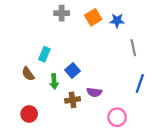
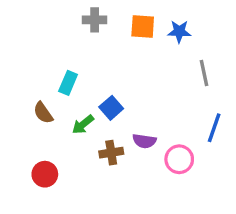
orange square: (93, 17) -> (143, 26), turned 35
green arrow: (54, 81) -> (83, 124), turned 56
pink circle: (117, 117) -> (179, 159), moved

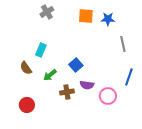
gray cross: (95, 20) -> (47, 12), moved, turned -32
blue square: (111, 108) -> (76, 65), moved

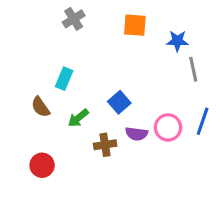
blue star: (108, 19) -> (177, 41), moved
pink circle: (108, 96) -> (168, 127), moved

